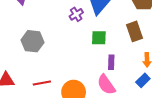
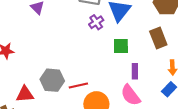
gray hexagon: (32, 41) -> (52, 80), moved
red line: (42, 83) -> (78, 86), moved

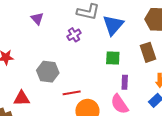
purple cross: (96, 22) -> (74, 35), moved
gray hexagon: (52, 80) -> (48, 72), moved

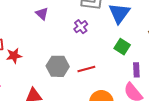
green square: (113, 58) -> (122, 47), turned 35
red line: (72, 93) -> (86, 69), moved

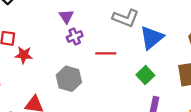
purple cross: (81, 27) -> (75, 36), moved
red line: (86, 69) -> (106, 53), moved

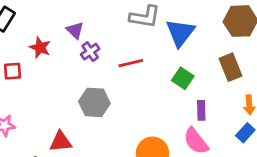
red star: (24, 55) -> (40, 47), moved, turned 30

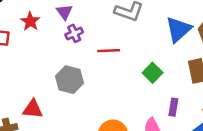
blue triangle: (180, 33) -> (178, 29), moved
purple rectangle: (201, 110) -> (173, 107), moved

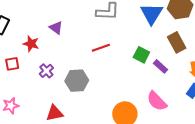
purple cross: (74, 33) -> (46, 71), moved
purple rectangle: (173, 107) -> (160, 66), moved, turned -40

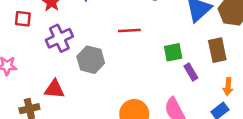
green square: (141, 55) -> (173, 52), turned 35
purple cross: (46, 71) -> (59, 38), size x1.5

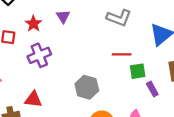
red line: (129, 31) -> (122, 54), moved
gray hexagon: (91, 60) -> (87, 87), moved

